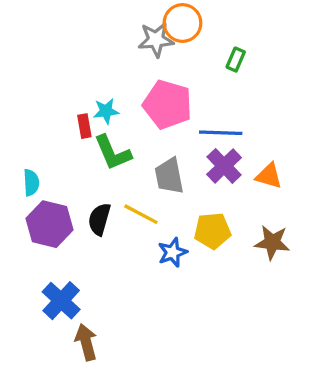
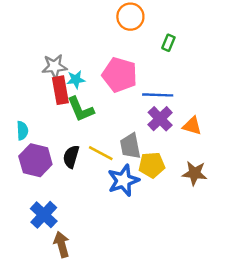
gray star: (156, 40) -> (54, 66), moved
red rectangle: (84, 126) -> (60, 90), size x1.6
gray trapezoid: (169, 176) -> (130, 146), moved
blue star: (172, 252) -> (123, 180), size x1.5

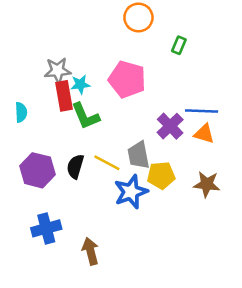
blue line: (158, 95) -> (202, 111), moved
cyan semicircle: (22, 131) -> (21, 112), moved
blue cross: (44, 215) -> (46, 228), turned 32
brown arrow: (62, 245) -> (90, 251), moved

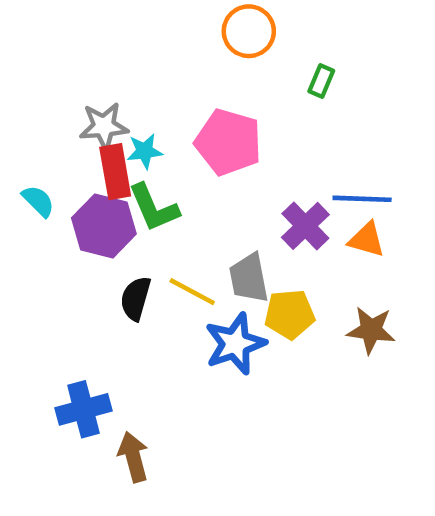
cyan semicircle: (21, 112) -> (38, 201), turned -42
purple hexagon: (37, 170) -> (104, 226), moved
brown arrow: (90, 251) -> (133, 457), moved

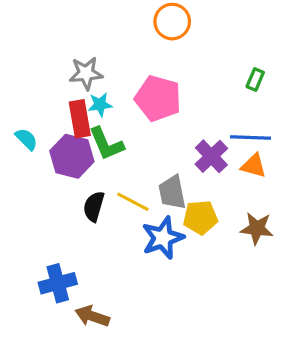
green rectangle: (321, 81) -> (255, 80), moved
gray star: (104, 126) -> (86, 73), moved
brown arrow: (133, 457) -> (92, 316), turned -56

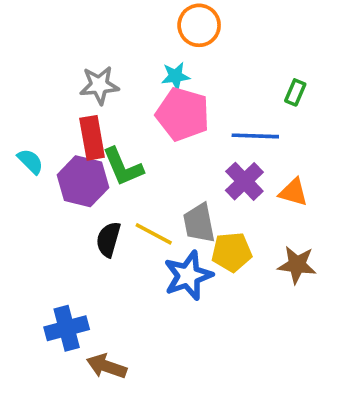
cyan star: (100, 105) -> (175, 76), moved
blue line: (251, 138) -> (255, 136), moved

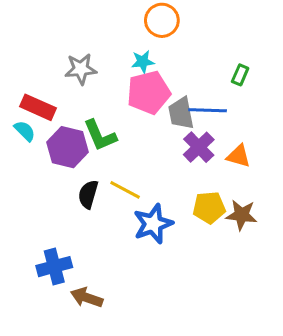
pink pentagon: (183, 114) -> (149, 93), turned -30
red rectangle: (92, 138) -> (38, 107), moved, turned -56
gray trapezoid: (199, 223) -> (181, 113), moved
yellow pentagon: (232, 252) -> (209, 208), moved

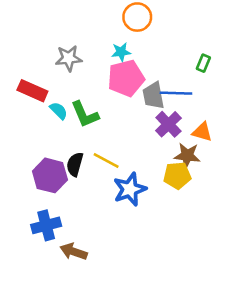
cyan semicircle: (25, 131) -> (59, 111), moved
purple hexagon: (68, 147) -> (50, 175), moved
brown star: (241, 215) -> (187, 156), moved

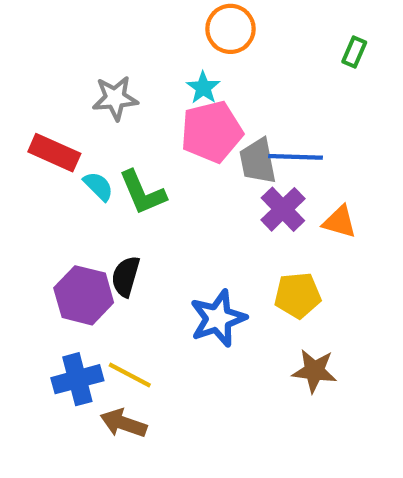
cyan star: (121, 52) -> (203, 88), turned -30
green rectangle: (203, 63) -> (354, 52), moved
brown star: (187, 156) -> (314, 371), moved
yellow line: (106, 161) -> (130, 375), moved

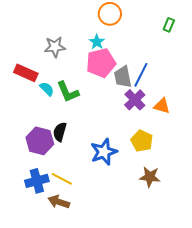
blue line: (296, 157) -> (141, 75), turned -65
yellow pentagon: (298, 295) -> (142, 141), turned 30

